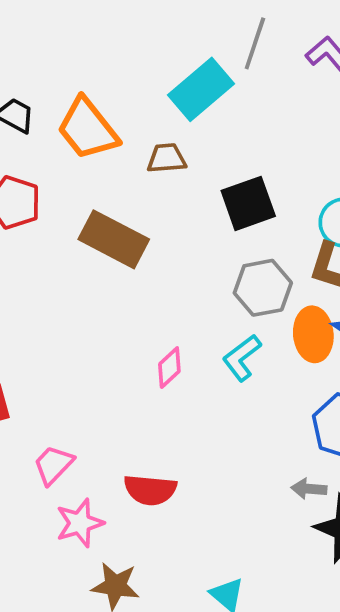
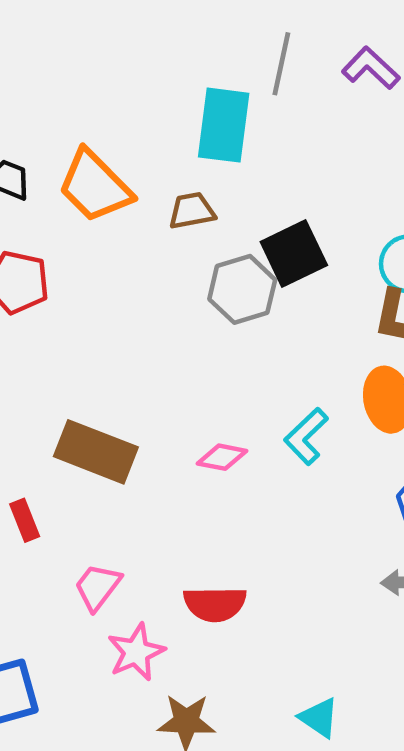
cyan rectangle: (201, 89) -> (224, 125), turned -36
brown rectangle: (114, 239) -> (96, 452), moved
gray hexagon: (263, 288) -> (242, 289), moved
pink diamond: (169, 368) -> (222, 457), turned 60

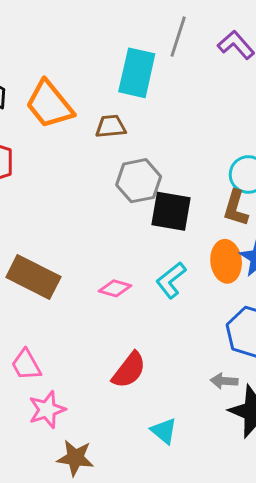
black square: (294, 254) -> (171, 211), moved, turned 30
pink trapezoid: (98, 587) -> (26, 365), turned -72
red semicircle: (215, 604) -> (129, 370), moved, turned -57
cyan triangle: (319, 718) -> (164, 431), moved

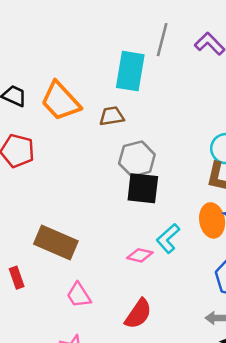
black square: (171, 211) -> (143, 188), moved
pink diamond: (115, 288) -> (140, 255), moved
pink trapezoid: (26, 365) -> (79, 295), moved

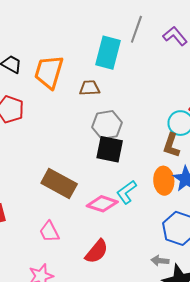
orange trapezoid: (61, 101) -> (49, 72), turned 54
brown rectangle: (56, 243) -> (59, 183), moved
pink diamond: (140, 255) -> (102, 204), size x1.4

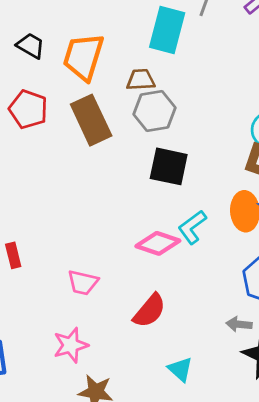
gray hexagon: (107, 125) -> (155, 111), moved
brown rectangle: (59, 183) -> (91, 120), moved, turned 36
pink trapezoid: (49, 232) -> (83, 283), turned -50

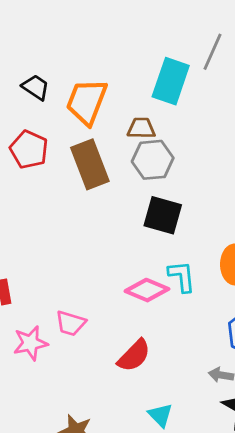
cyan L-shape: (192, 227) -> (182, 276), turned 116
pink star: (71, 345) -> (30, 343), moved

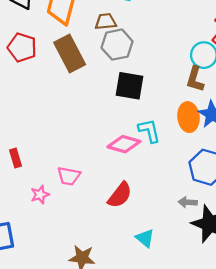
pink star: (30, 343) -> (40, 195), size x0.7

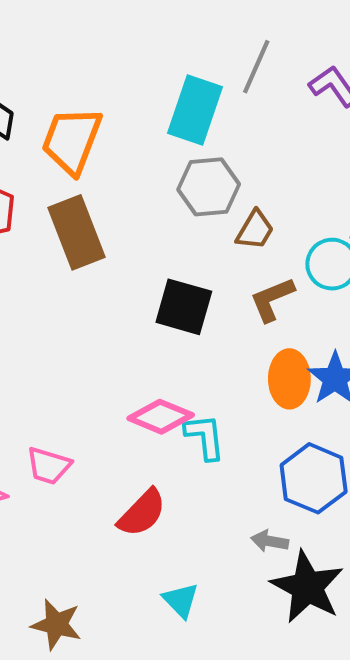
brown trapezoid: (106, 22) -> (255, 230), moved, turned 120
gray hexagon: (117, 45) -> (209, 187), moved
brown L-shape: (195, 79) -> (272, 299), moved, turned 45
cyan L-shape: (149, 131) -> (205, 437), moved

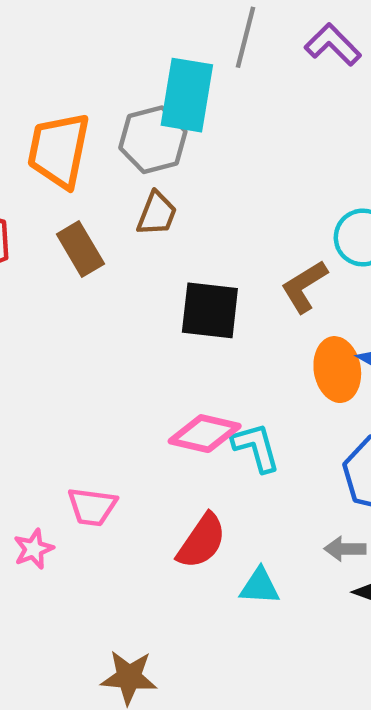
gray hexagon: (209, 187) -> (153, 140), moved
brown trapezoid: (255, 230) -> (157, 214), moved
brown rectangle: (77, 232) -> (80, 249), size x0.7
cyan triangle: (181, 600) -> (260, 586), moved, turned -33

